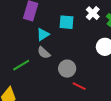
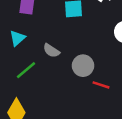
cyan triangle: (43, 34) -> (17, 38), moved

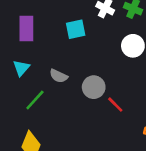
red line: (101, 85) -> (115, 105), turned 35

